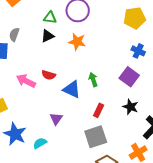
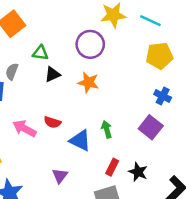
green triangle: (50, 18) -> (40, 53), moved
black star: (131, 107) -> (138, 172), moved

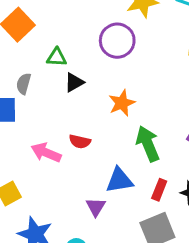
orange star: (88, 82) -> (122, 103), moved, turned -30
green arrow: (107, 129) -> (148, 144), size x1.6
blue triangle: (80, 140) -> (119, 180), moved, turned -30

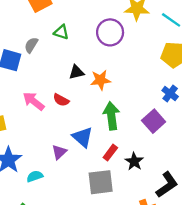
black triangle: (74, 82) -> (76, 72), moved
blue triangle: (119, 180) -> (83, 137), turned 35

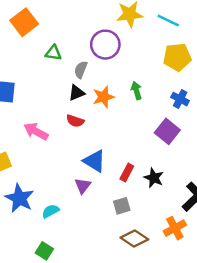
gray semicircle: (31, 45) -> (81, 70), moved
red semicircle: (61, 100) -> (75, 121), moved
green arrow: (111, 116) -> (136, 91), moved, size x0.6
purple triangle: (59, 152) -> (83, 186), moved
gray square: (101, 182) -> (122, 206), size x0.6

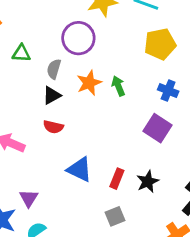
orange star: (104, 97) -> (89, 83), moved
black star: (154, 178) -> (148, 182), turned 30
purple triangle: (83, 186) -> (29, 198), moved

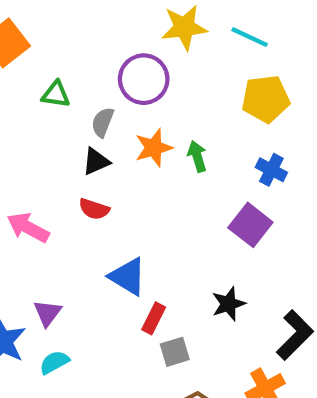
red rectangle: (117, 179) -> (154, 318), moved

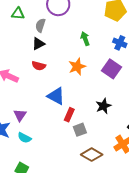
orange star: (154, 148) -> (77, 67), moved
cyan semicircle: (54, 362) -> (24, 138), turned -120

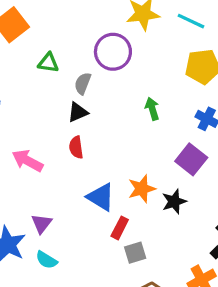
red semicircle: (39, 66) -> (76, 147), turned 64
orange star: (77, 67) -> (142, 189), moved
black star: (103, 106) -> (174, 201), moved

